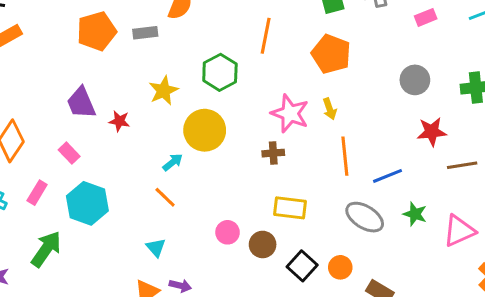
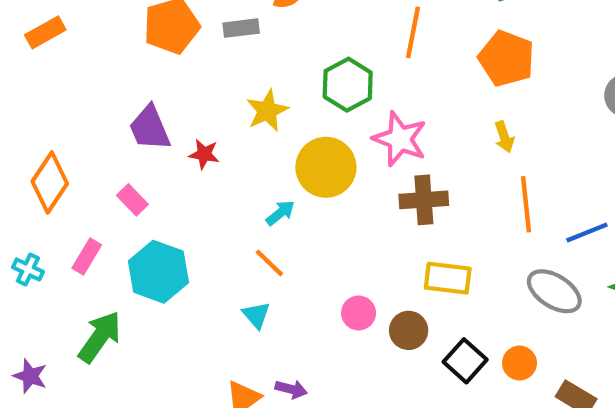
pink star: (290, 113) -> (400, 139), moved
brown cross: (273, 153) -> (424, 200), size x1.5
cyan triangle: (156, 248) -> (256, 315), moved

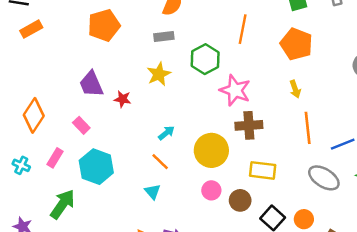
gray rectangle: (241, 28) -> (164, 37), moved
yellow circle: (326, 167) -> (211, 150), moved

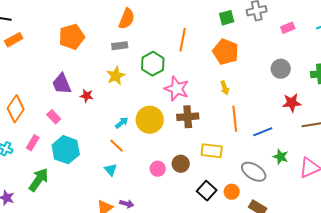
yellow circle: (211, 150) -> (150, 120), moved
yellow rectangle: (263, 170) -> (212, 151), moved
gray ellipse: (324, 178) -> (254, 172), moved
brown circle: (240, 200) -> (181, 164), moved

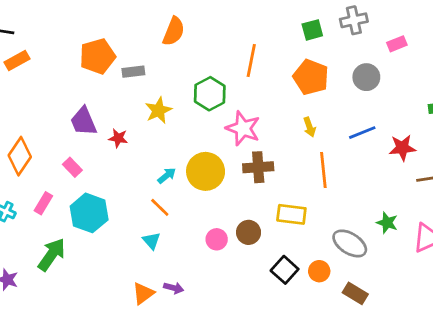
gray rectangle: (120, 46) -> (133, 72), moved
gray circle: (281, 69) -> (366, 77), moved
blue line: (263, 132) -> (362, 133), moved

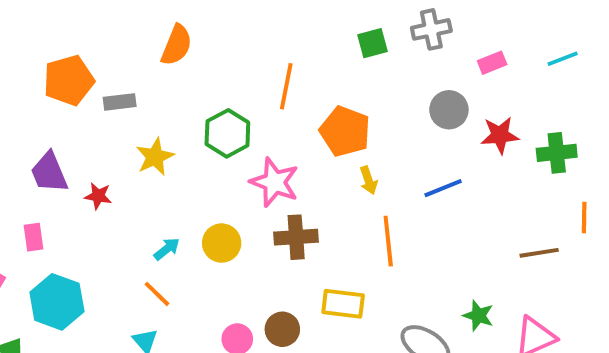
orange pentagon: (311, 77) -> (345, 131), moved
red star: (402, 148) -> (500, 135), moved
pink rectangle: (72, 167) -> (33, 237), turned 36
yellow circle: (206, 171) -> (222, 243), size x0.7

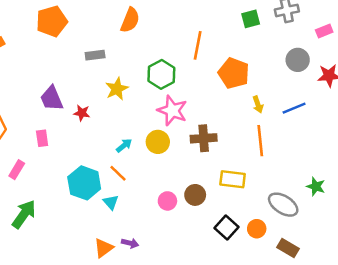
orange pentagon: (69, 80) -> (52, 21), moved
yellow arrow: (369, 180) -> (258, 105), moved
pink star: (275, 182) -> (172, 111), moved
cyan hexagon: (57, 302) -> (84, 183), moved

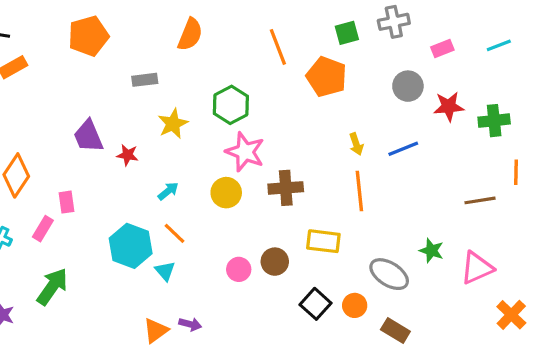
orange line: (198, 45) -> (278, 47), moved, turned -32
orange pentagon: (234, 73) -> (326, 77), moved
pink rectangle: (42, 138) -> (66, 202), moved
cyan arrow: (124, 145) -> (168, 191), moved

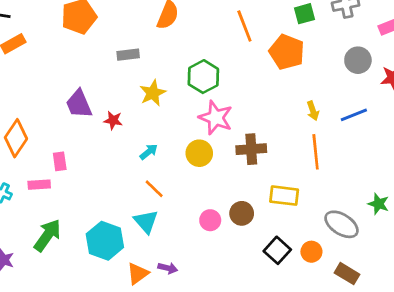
pink rectangle: (43, 229) -> (39, 185), turned 55
cyan hexagon: (131, 246) -> (105, 241), moved
cyan triangle: (165, 271) -> (146, 222), size x1.4

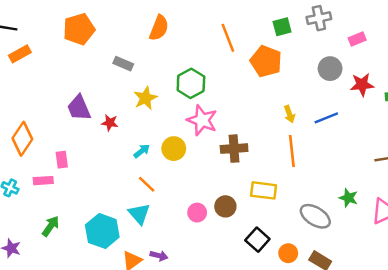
gray rectangle: (128, 55) -> (123, 64), turned 30
yellow circle: (199, 153) -> (174, 149), moved
green arrow: (47, 235) -> (51, 226), size x0.7
orange circle: (311, 252) -> (288, 253), moved

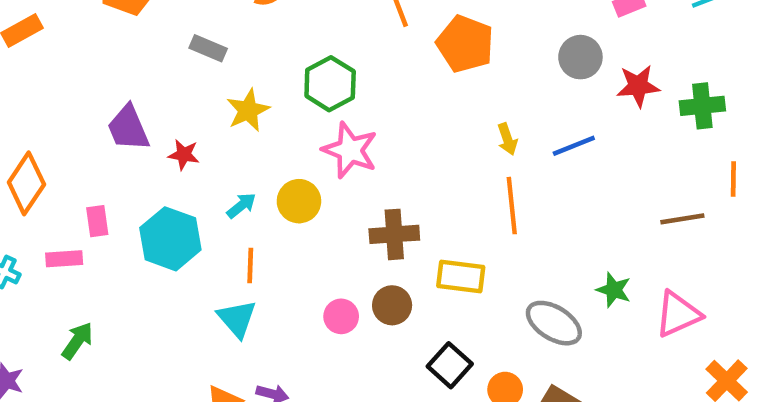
brown cross: (234, 149) -> (394, 234), moved
orange line: (147, 184) -> (250, 265), turned 48
cyan hexagon: (102, 231) -> (170, 239), moved

